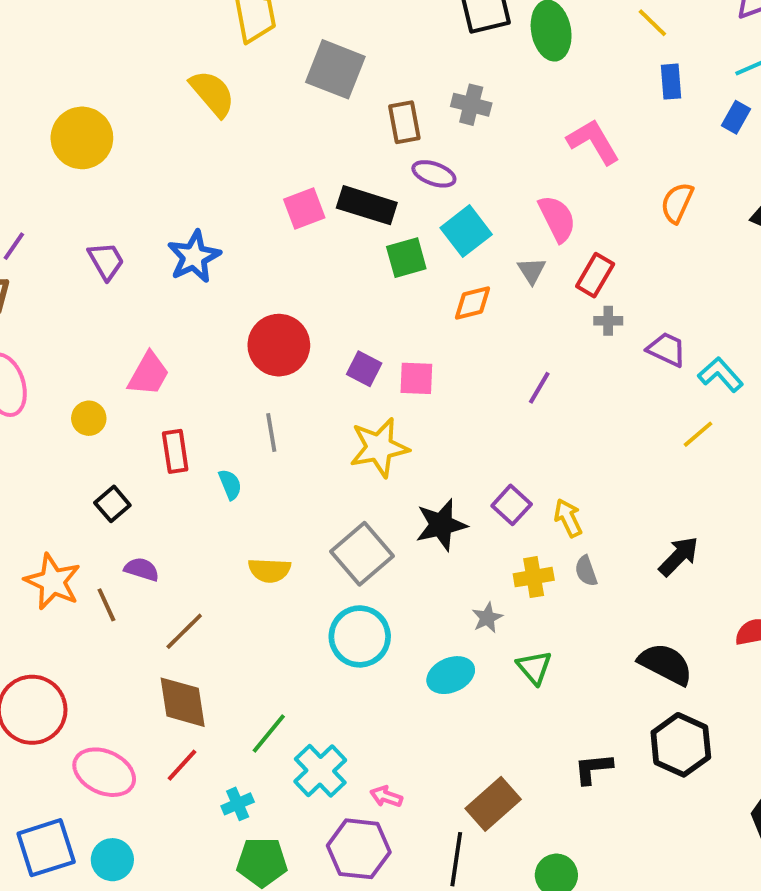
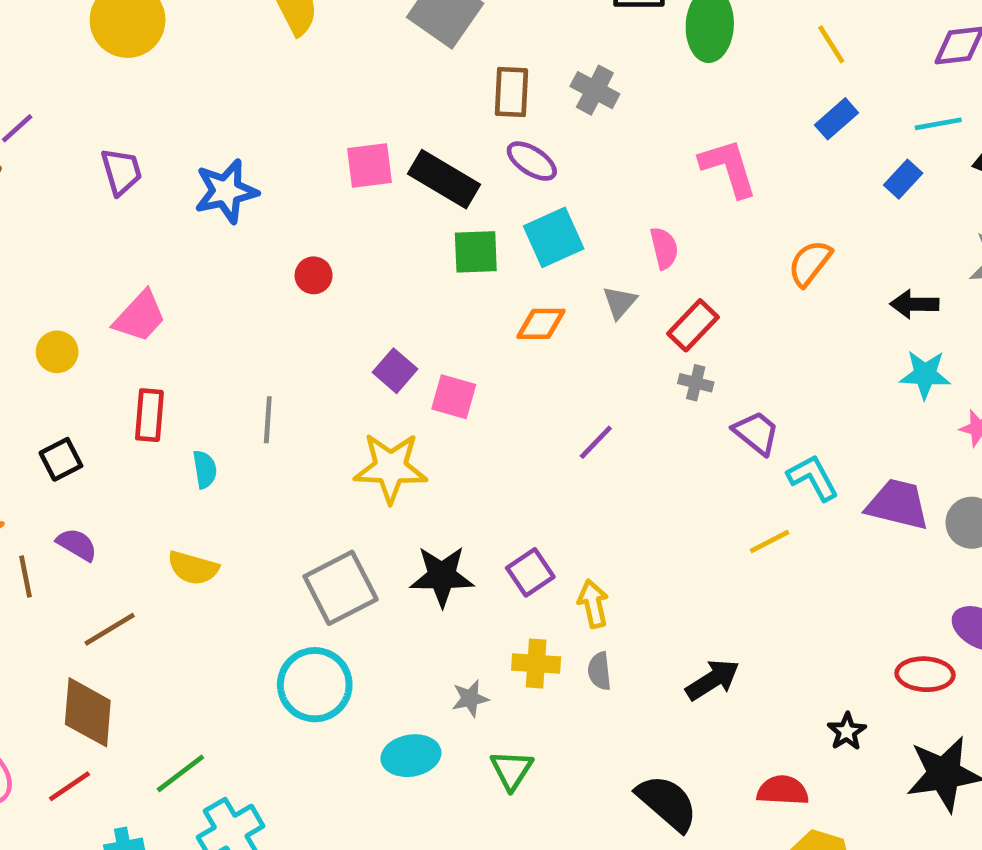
blue rectangle: (671, 82) -> (837, 119), turned 40
pink semicircle: (557, 219) -> (664, 248), size x0.7
red circle: (279, 345) -> (314, 275), moved, size x0.5
yellow semicircle: (270, 570) -> (193, 568), moved

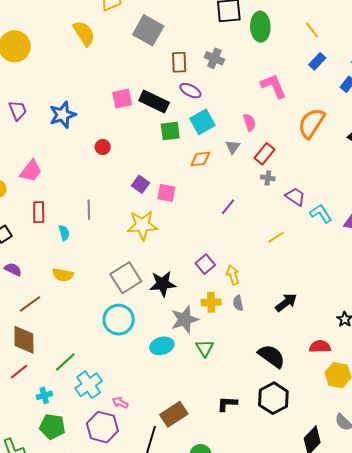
orange semicircle: (810, 263) -> (311, 123), size x1.5
yellow line: (770, 541) -> (276, 237), moved
black star: (442, 576) -> (163, 284), moved
gray star: (470, 698) -> (185, 320), size x1.8

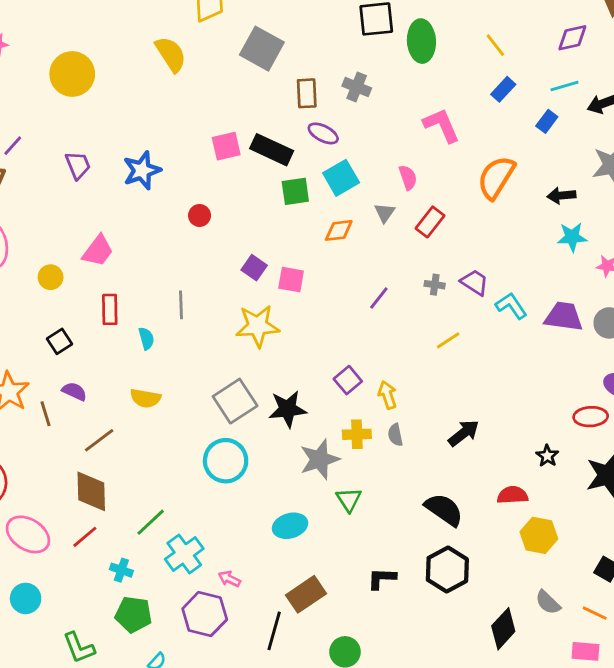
gray cross: (268, 178) -> (435, 285), moved
cyan ellipse: (162, 346) -> (290, 526), moved
cyan cross: (44, 395) -> (121, 570), turned 35

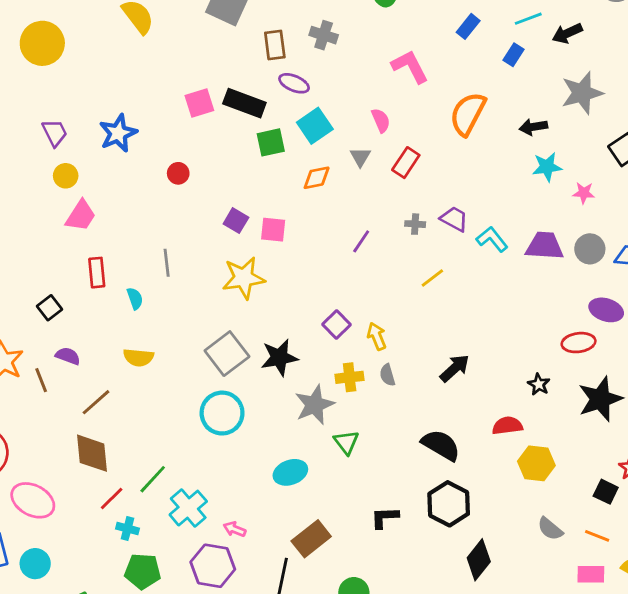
yellow circle: (51, 277) -> (66, 176), moved
red line: (85, 537) -> (112, 498), moved
black diamond: (503, 629) -> (479, 560), moved

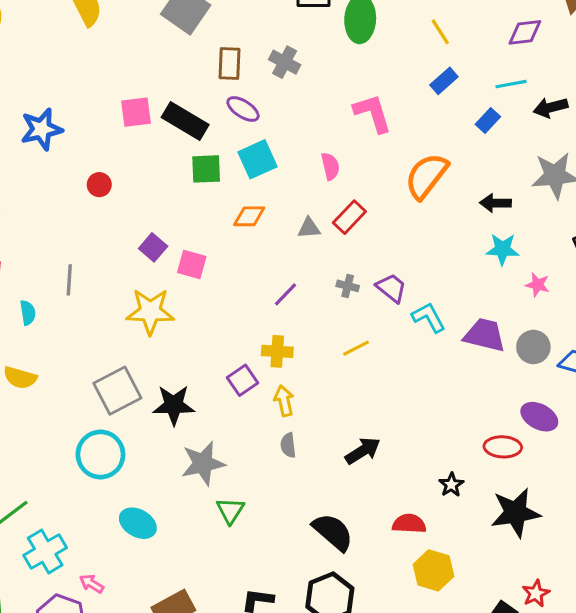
gray triangle: (360, 157) -> (309, 228), moved, turned 45
yellow cross: (350, 377) -> (277, 351), moved
cyan ellipse: (290, 472) -> (138, 523), moved, turned 40

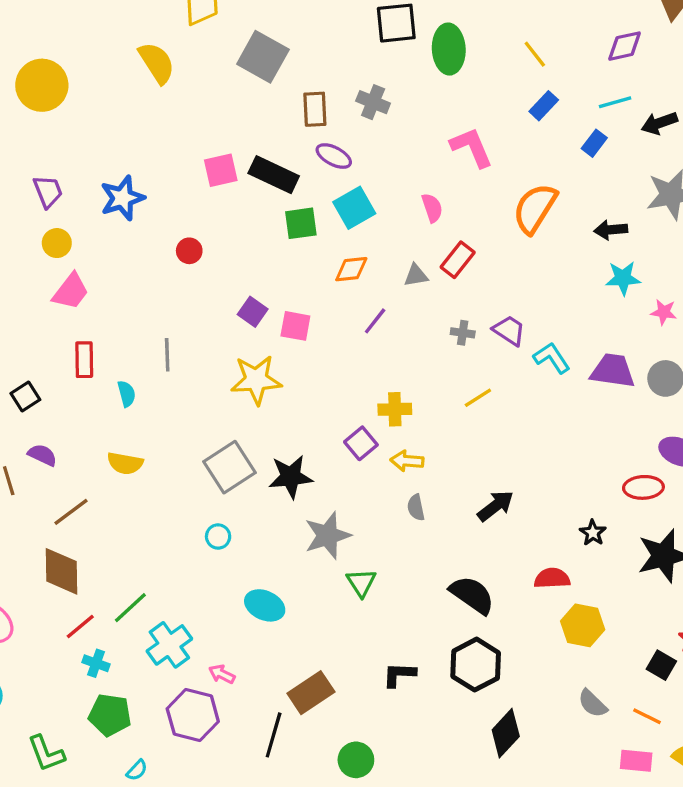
purple line: (286, 294) -> (375, 321), moved
yellow arrow: (284, 401) -> (407, 461), turned -68
cyan circle: (100, 454) -> (218, 537), size x0.5

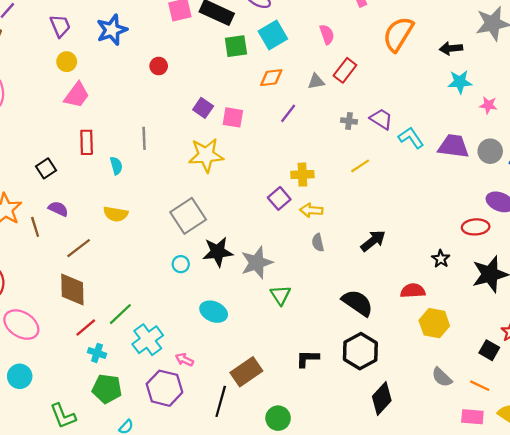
black star: (291, 477) -> (218, 252), moved

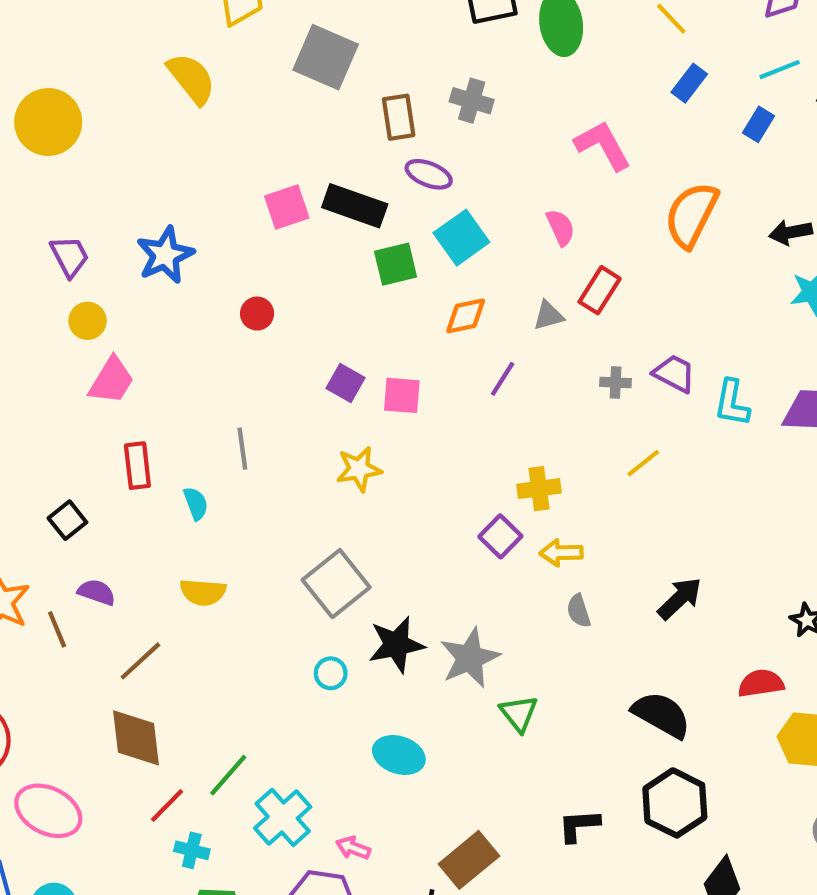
cyan L-shape: (411, 138) -> (732, 403), turned -130
yellow star: (206, 155) -> (359, 469), size x0.7

